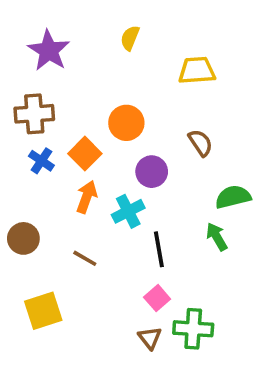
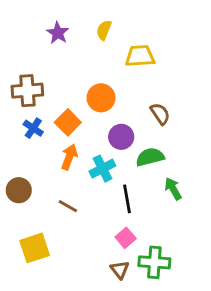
purple star: (49, 51) -> (58, 33), moved, size x0.7
yellow trapezoid: (197, 70) -> (140, 56), moved
green semicircle: (233, 197) -> (150, 157), moved

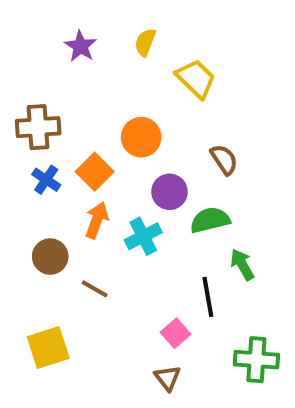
yellow trapezoid: (140, 56) -> (196, 79), turned 48
brown circle: (19, 190) -> (50, 257), moved
black line: (127, 199) -> (208, 297), moved
green cross: (154, 262) -> (256, 360), moved

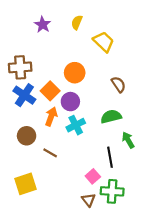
blue cross: (46, 180) -> (24, 95), size x1.5
purple circle: (169, 192) -> (70, 102), moved
green cross: (256, 360) -> (112, 191), moved

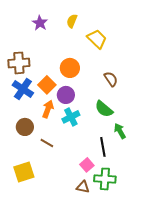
green semicircle: (111, 117) -> (104, 109), turned -126
brown triangle: (89, 200) -> (83, 187), turned -40

